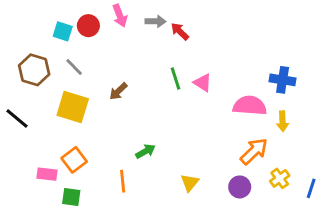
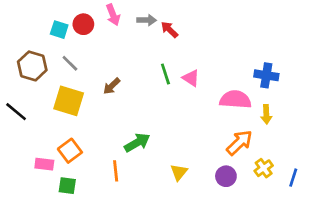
green arrow: (145, 151) -> (137, 143), size x1.4

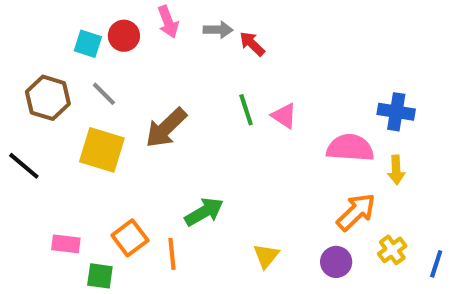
brown arrow: (112, 86) -> (166, 128), size x1.6
orange square: (70, 151) -> (130, 238), moved

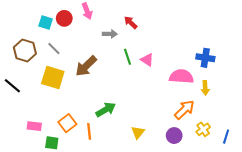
gray arrow: (218, 30) -> (110, 34), moved

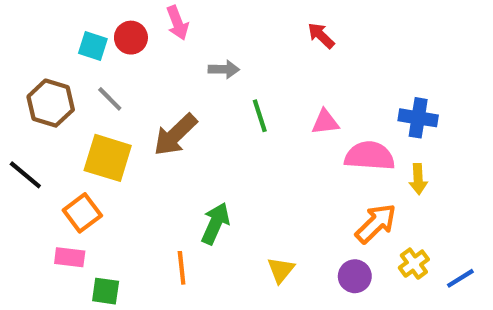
red arrow: (131, 23) -> (321, 35), moved
pink triangle: (147, 60) -> (325, 122), moved, turned -40
green arrow: (106, 110) -> (215, 223), turned -36
orange square: (67, 123) -> (82, 213), moved
blue line: (226, 137) -> (460, 278), turned 40

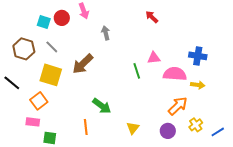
gray arrow: (224, 69) -> (106, 33), turned -104
green line: (260, 116) -> (137, 71), moved
yellow arrow: (418, 179) -> (198, 85), turned -80
green arrow: (215, 223) -> (102, 106), turned 102

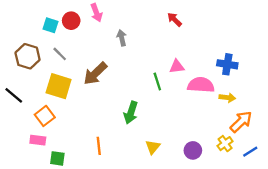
green arrow: (102, 106) -> (131, 113), moved, turned 72
orange arrow: (178, 106) -> (241, 122), moved

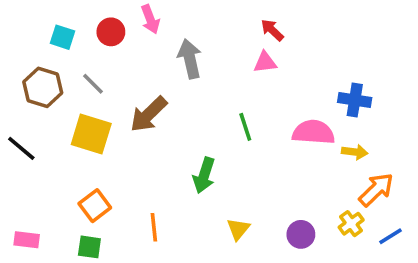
cyan square: (50, 25) -> (63, 37), moved
gray arrow: (122, 38) -> (190, 59), size x1.5
pink triangle: (177, 67) -> (265, 62), moved
orange square: (45, 116) -> (95, 206), moved
pink rectangle: (38, 140) -> (27, 240), moved

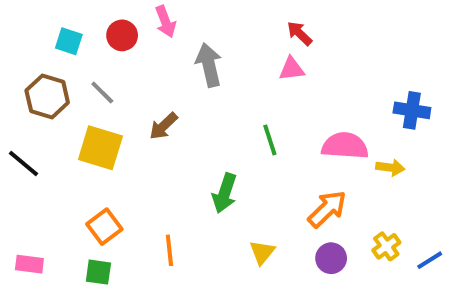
blue cross: (355, 100) -> (412, 110), moved
brown arrow: (149, 114) -> (163, 126), size x0.7
orange arrow: (376, 190) -> (327, 209), moved

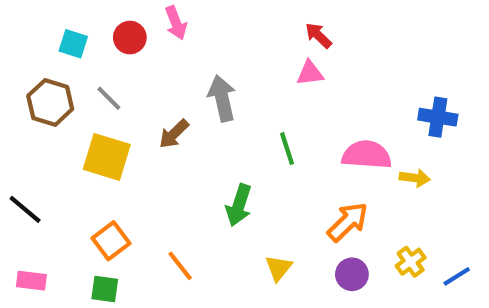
gray arrow: (209, 65) -> (222, 98), moved
black line: (23, 164) -> (25, 209), moved
orange line: (169, 250) -> (180, 266), turned -32

